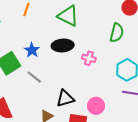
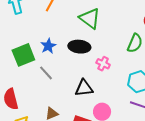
black triangle: (65, 98) -> (84, 88), moved

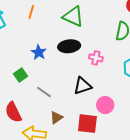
green square: (23, 55) -> (20, 75), moved, size x0.6
gray line: (46, 73) -> (44, 92), moved

